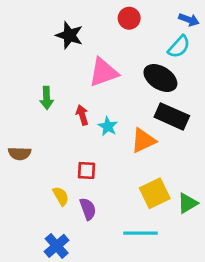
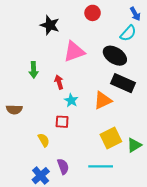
blue arrow: (189, 20) -> (135, 14), turned 40
cyan star: (108, 126) -> (71, 100), moved
purple semicircle: (88, 209) -> (63, 166), moved

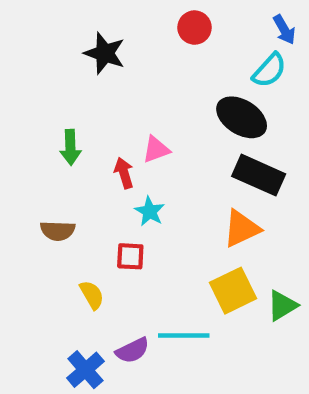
pink triangle: (74, 52) -> (156, 149), moved, size x0.6
orange triangle: (103, 100) -> (242, 229), moved
brown semicircle: (14, 110) -> (58, 231), moved
purple semicircle: (63, 166) -> (132, 350), turned 84
cyan line: (101, 166) -> (184, 335), moved

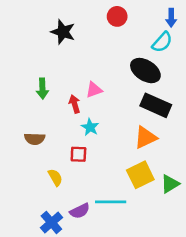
blue arrow: (284, 30) -> (171, 18), turned 30

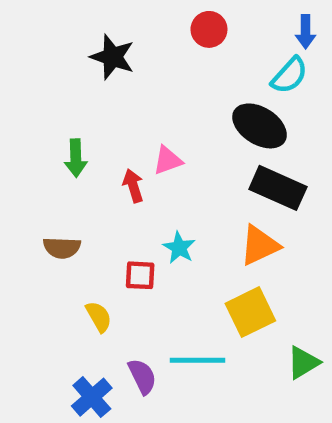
cyan star: (90, 127) -> (179, 248), moved
green triangle: (170, 184) -> (303, 363), moved
purple semicircle: (80, 211) -> (142, 376), turned -90

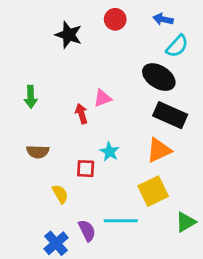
red circle: (209, 29) -> (115, 19), moved
blue arrow: (306, 32) -> (163, 19), moved, turned 102
green arrow: (76, 158) -> (31, 97), moved

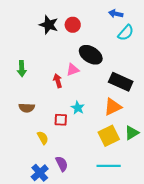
red circle: (115, 19) -> (73, 25), moved
black ellipse: (159, 77) -> (91, 55), moved
cyan line: (121, 221) -> (109, 166), moved
green triangle: (186, 222) -> (132, 133), moved

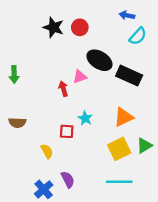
green arrow: (22, 69) -> (14, 74), moved
black rectangle: (121, 82) -> (129, 76), moved
brown semicircle: (27, 108) -> (17, 123), moved

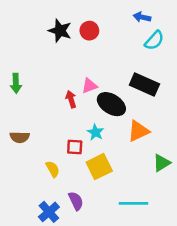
black ellipse: (99, 60) -> (111, 104), moved
yellow square: (119, 149) -> (99, 167), moved

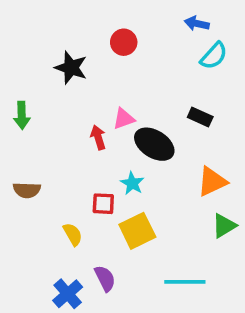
black star: (60, 31) -> (71, 68), moved
black rectangle: (144, 85) -> (200, 117), size x0.6
orange triangle: (138, 131) -> (212, 182), moved

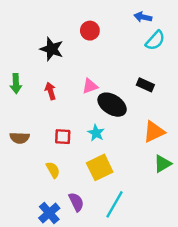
red arrow: (98, 137) -> (50, 91), moved
red square: (103, 204) -> (63, 137), moved
cyan line: (185, 282) -> (115, 204), moved, turned -60

